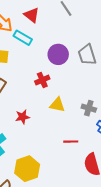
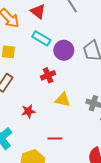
cyan rectangle: (23, 38) -> (41, 38), moved
red line: (71, 142) -> (55, 138), moved

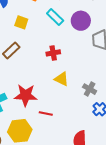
purple circle: (64, 50) -> (81, 21), moved
red star: (28, 111) -> (26, 95), moved, size x1.6

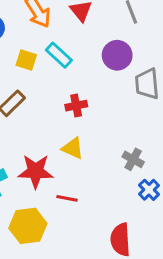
cyan rectangle: (55, 17) -> (59, 55), moved
yellow triangle: (61, 79) -> (73, 148), moved

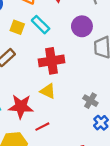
red cross: (76, 106) -> (52, 61), size x1.6
red line: (67, 198) -> (42, 127), turned -40

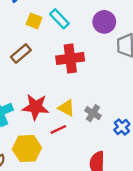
yellow triangle: (48, 91) -> (66, 108), moved
gray cross: (90, 101) -> (93, 113), moved

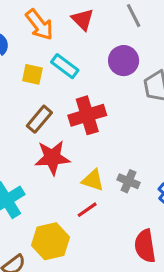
brown rectangle: (21, 54) -> (39, 119), moved
red star: (36, 107) -> (52, 158), moved

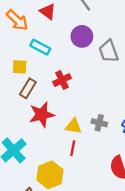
yellow square: (32, 74) -> (20, 67), moved
red cross: (87, 115) -> (62, 80), size x0.7
red line: (87, 210) -> (73, 148), turned -35

